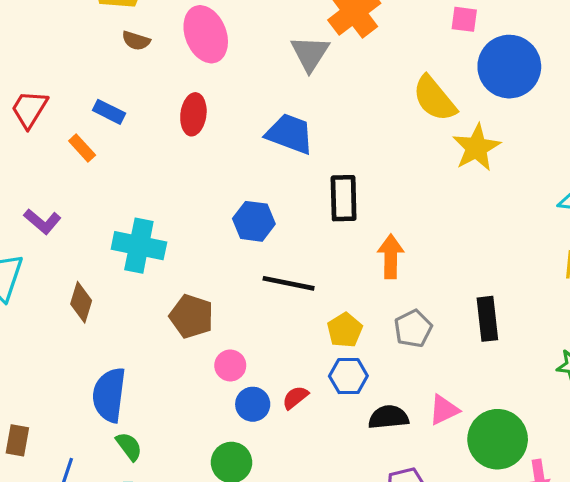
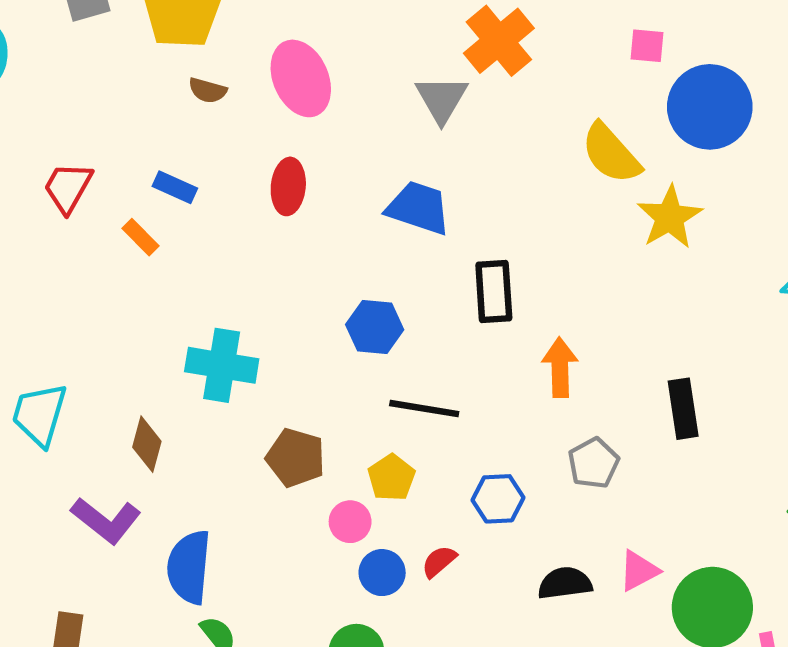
purple L-shape: (42, 221) -> (106, 520), moved, size x1.4
black rectangle: (487, 319) -> (683, 409), moved
yellow pentagon: (345, 330) -> (391, 478), moved
blue hexagon: (348, 376) -> (498, 499), moved

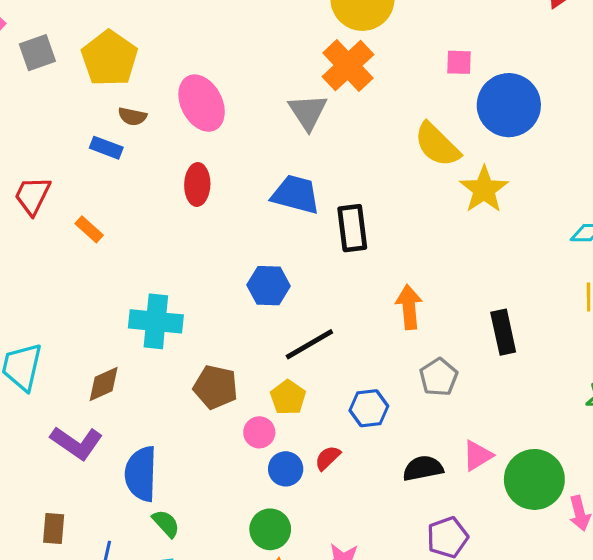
blue rectangle: (175, 187) -> (106, 148), moved
black rectangle: (494, 292) -> (352, 228), moved
black line: (424, 409) -> (309, 344), turned -36
brown diamond: (147, 444) -> (104, 384), turned 54

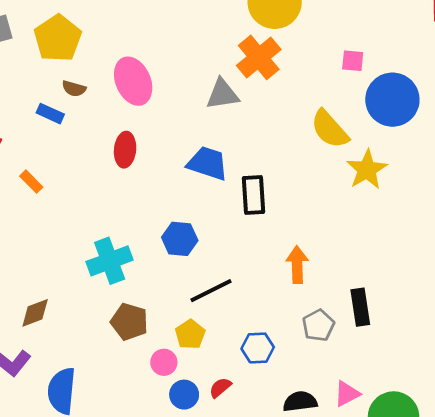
gray triangle: (308, 112) -> (222, 94), turned 51
cyan cross: (156, 321) -> (110, 261), moved, turned -30
black rectangle: (503, 332) -> (360, 307), moved

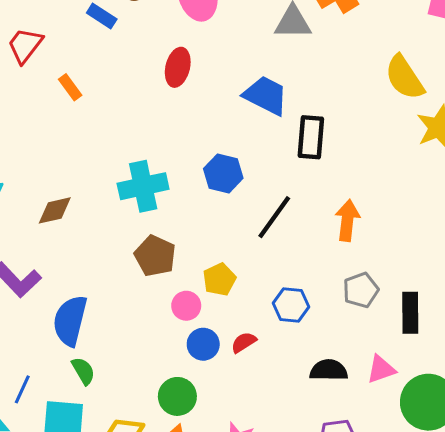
black line: (211, 291) -> (274, 217), moved, turned -36
black rectangle: (360, 307) -> (410, 313), moved
brown diamond: (35, 313) -> (55, 210), moved

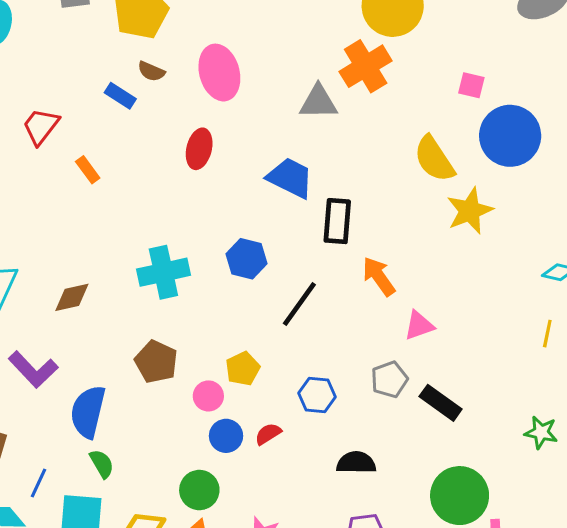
orange arrow: (347, 220) -> (379, 276), moved, turned -42
brown pentagon: (155, 256) -> (156, 362), moved
black rectangle: (410, 313) -> (441, 403), turned -54
pink triangle: (381, 369) -> (419, 325), moved

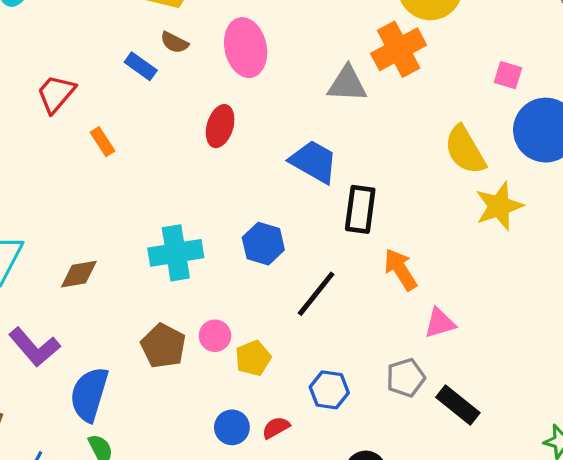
pink circle: (208, 396) -> (215, 336), moved

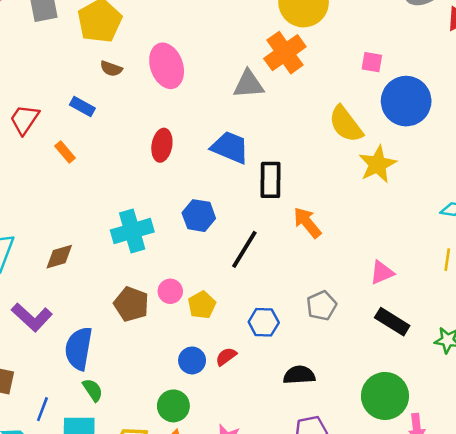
blue rectangle: (141, 66) -> (82, 107), moved
red ellipse: (220, 126) -> (162, 145), moved
pink triangle: (440, 323) -> (382, 273), moved
black rectangle: (458, 405) -> (392, 322), moved

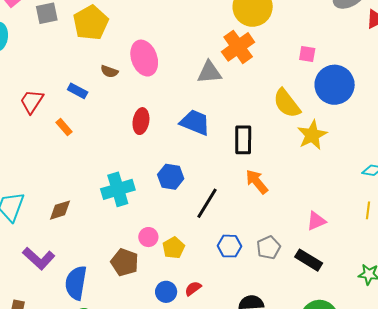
brown semicircle: (111, 69) -> (109, 71), moved
black rectangle: (270, 180) -> (243, 140), moved
brown pentagon: (131, 304) -> (125, 262), moved
blue hexagon: (264, 322) -> (230, 246), moved
black rectangle: (392, 322) -> (309, 260), moved

